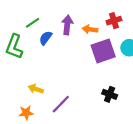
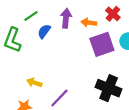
red cross: (114, 21) -> (113, 14), turned -32
black cross: (110, 94) -> (109, 88), size x1.6

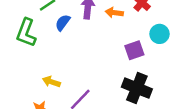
purple square: (102, 44) -> (134, 50), moved, size x0.7

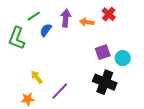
cyan circle: (159, 34) -> (123, 58), moved
yellow arrow: (51, 82) -> (37, 77), turned 32

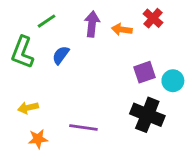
blue semicircle: (46, 30) -> (61, 55), moved
yellow arrow: (37, 77) -> (28, 108), moved, turned -64
purple line: (60, 91) -> (83, 128), turned 54

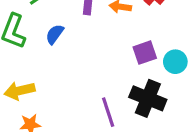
yellow arrow: (28, 108) -> (20, 91), size x1.4
purple line: (83, 128) -> (108, 112), moved, turned 64

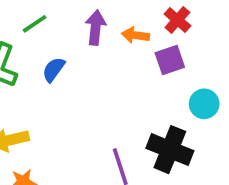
purple square: (145, 53) -> (170, 60), moved

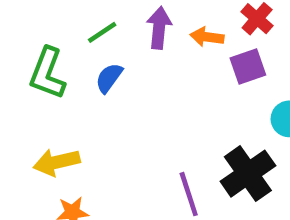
green line: (35, 24) -> (102, 32), moved
black cross: (170, 150) -> (248, 174), turned 33

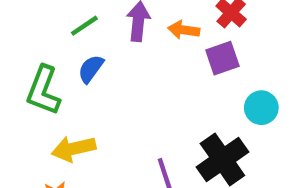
green L-shape: (47, 73) -> (43, 90), moved
yellow arrow: (57, 162) -> (74, 149), moved

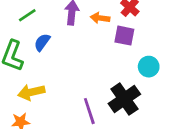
green line: (84, 26) -> (27, 15), moved
purple square: (222, 58) -> (124, 36), turned 30

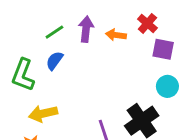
green line: (27, 15) -> (54, 32), moved
purple square: (124, 36) -> (163, 49), moved

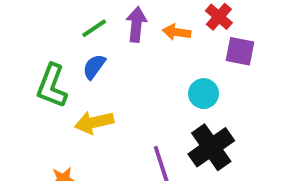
cyan circle: (167, 86) -> (204, 94), moved
yellow arrow: (43, 114) -> (94, 122), moved

